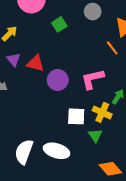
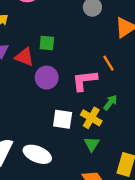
green square: (59, 24) -> (47, 43), moved, turned 32
orange line: (112, 48) -> (108, 63), moved
green triangle: (95, 135) -> (92, 144), moved

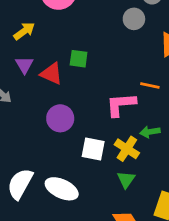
orange line: (108, 63) -> (150, 85), turned -49
purple circle: (47, 78) -> (60, 118), moved
green arrow: (110, 103) -> (150, 132), turned -140

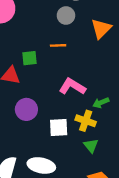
orange line: (150, 85) -> (58, 45), moved
pink L-shape: (121, 104) -> (72, 87), turned 50

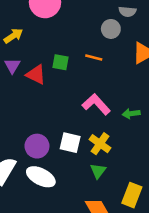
green arrow: (101, 103) -> (131, 114), moved
purple circle: (26, 109) -> (37, 146), moved

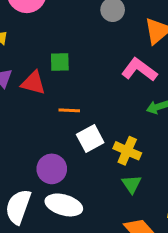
orange line: (94, 58) -> (69, 110), moved
pink L-shape: (96, 104) -> (139, 70), moved
white square: (70, 143) -> (90, 138), moved, turned -30

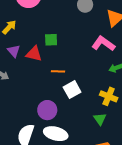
yellow cross: (127, 151) -> (109, 96), moved

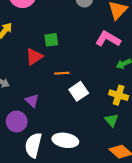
purple triangle: (14, 51) -> (32, 101), moved
red triangle: (34, 54) -> (34, 57), turned -42
purple circle: (47, 110) -> (17, 121), moved

